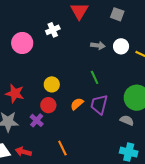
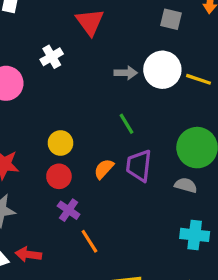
gray square: (117, 14) -> (171, 19), moved
white circle: (121, 46) -> (162, 70), size x1.5
purple cross: (37, 120) -> (69, 210), moved

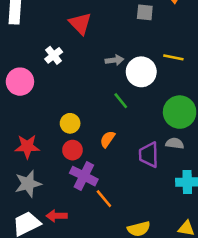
white circle: (162, 70) -> (141, 72), moved
purple trapezoid: (139, 166) -> (149, 155), moved
purple cross: (69, 210) -> (84, 176), size x1.5

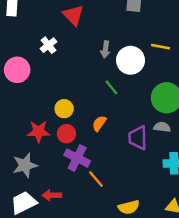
gray arrow: (114, 60) -> (105, 49), turned 105
red star: (27, 146) -> (39, 132), moved

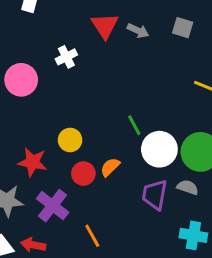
gray arrow: (105, 49) -> (138, 31), moved, turned -84
white circle: (131, 60) -> (159, 149), moved
red circle: (66, 134) -> (83, 173), moved
purple cross: (77, 158) -> (53, 206), moved

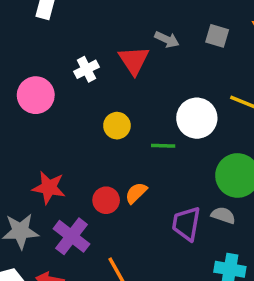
red triangle: (105, 26) -> (134, 60), moved
green line: (134, 125) -> (163, 146), turned -60
yellow circle: (70, 140) -> (117, 126), moved
white circle: (159, 149) -> (197, 118), moved

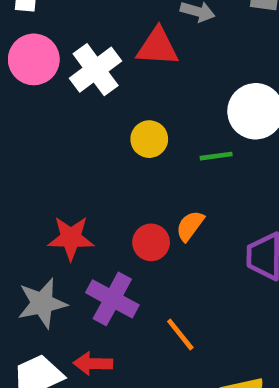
red triangle: (134, 60) -> (158, 47), turned -44
white cross: (86, 69) -> (96, 70), size x1.5
pink circle: (36, 95) -> (34, 59), moved

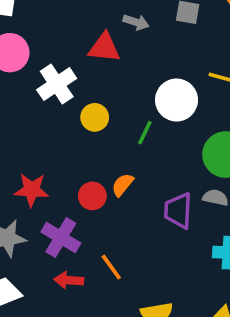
white cross: (96, 70) -> (57, 84), moved
green line: (216, 156) -> (145, 133), turned -60
red arrow: (93, 363) -> (69, 280), moved

